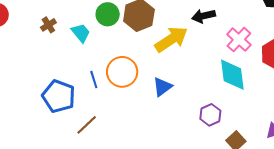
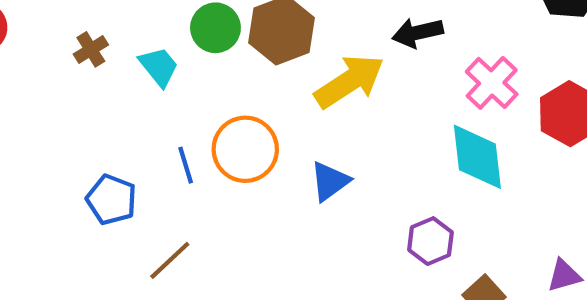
blue pentagon: (59, 96) -> (111, 200), size x0.7

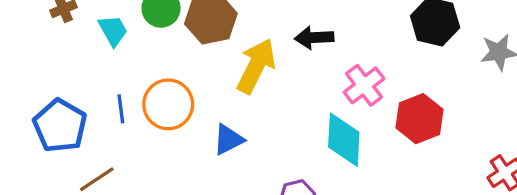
yellow arrow: (349, 81) -> (256, 66), turned -40
blue pentagon: (111, 200) -> (60, 126), size x1.4

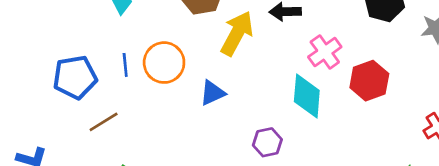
blue pentagon: (60, 126) -> (75, 77), turned 30

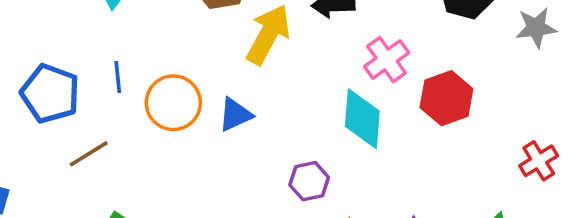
orange circle: (164, 63) -> (173, 103), moved
blue pentagon: (75, 77) -> (50, 93), turned 30

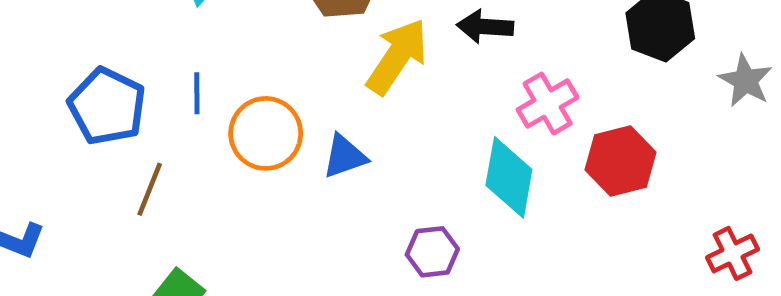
gray star: (536, 28) -> (745, 81), turned 30
brown line: (89, 154) -> (150, 189), turned -42

